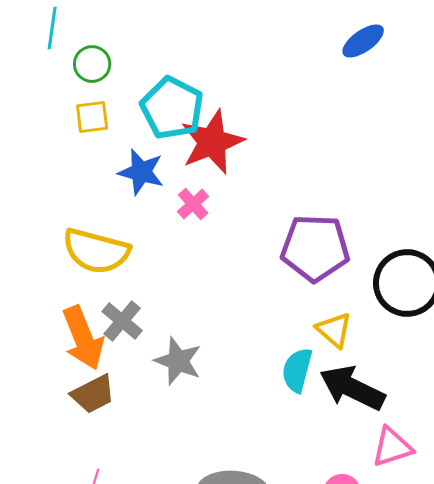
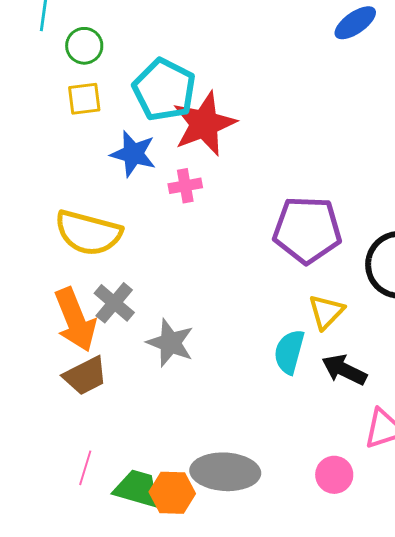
pink cross: (193, 204) -> (185, 186), turned 32
yellow triangle: (334, 330) -> (326, 312), turned 33
black arrow: (352, 388) -> (344, 370), size x0.7

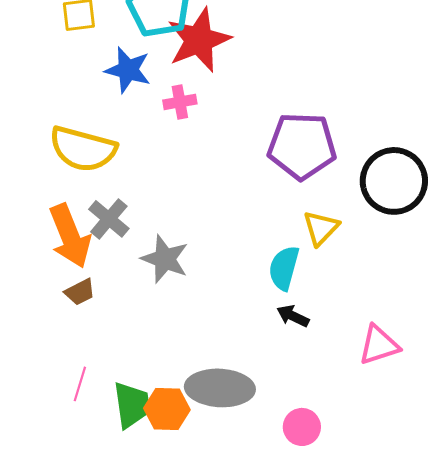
black arrow: (344, 370) -> (293, 316), moved, size x0.7
brown trapezoid: (85, 376) -> (80, 292), size x0.7
pink circle: (334, 475) -> (302, 427), moved
green trapezoid: (137, 489) -> (132, 405), turned 66

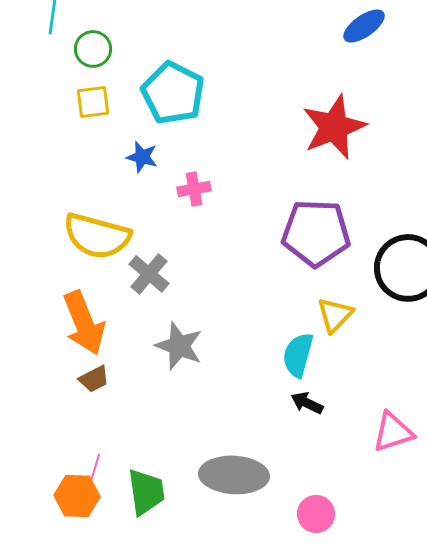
red star: (199, 40) -> (334, 127), moved
blue star: (128, 70) -> (142, 157), size x0.7
gray cross: (109, 219) -> (149, 274), moved
orange hexagon: (167, 409) -> (77, 496), moved

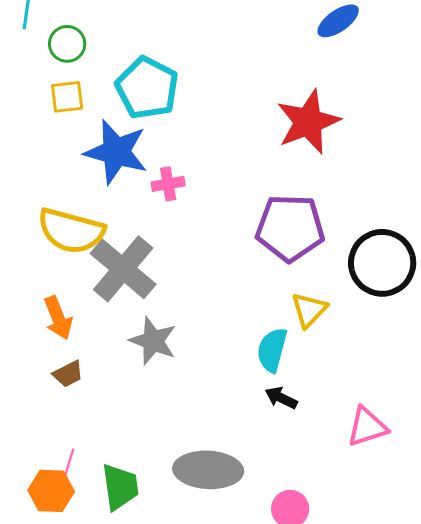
blue star: (142, 157) -> (116, 152), size x2.0
gray cross: (149, 274) -> (123, 269), size x1.6
orange arrow: (84, 323) -> (58, 318), size x0.7

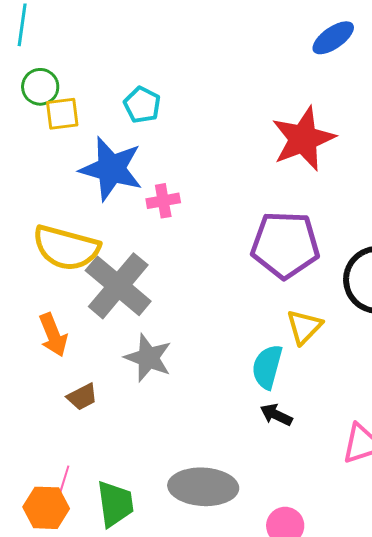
green circle: (67, 44) -> (40, 87), moved
cyan pentagon: (147, 88) -> (142, 105), size x0.6
brown trapezoid: (68, 374) -> (82, 397), moved

